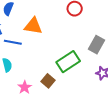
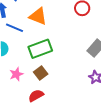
green rectangle: (68, 62) -> (40, 49), moved

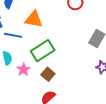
pink star: (16, 74) -> (23, 70), moved

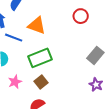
pink star: (23, 70) -> (15, 82), moved

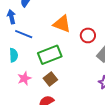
red circle: (81, 16) -> (88, 35), moved
orange triangle: (37, 25) -> (62, 24), moved

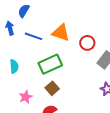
blue line: (24, 34) -> (34, 36), moved
pink star: (24, 78) -> (26, 97), moved

